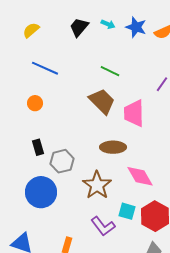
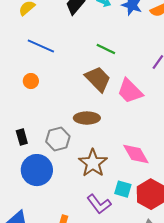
pink trapezoid: (134, 113) -> (130, 91), turned -44
black rectangle: (38, 147) -> (22, 137), moved
brown ellipse: (113, 147) -> (87, 118), moved

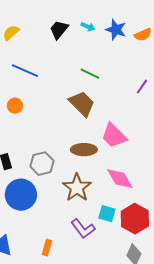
pink trapezoid: (130, 91) -> (114, 136), moved
brown ellipse: (87, 118) -> (84, 150), moved

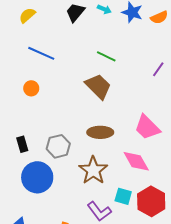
pink trapezoid: (114, 136) -> (147, 127), moved

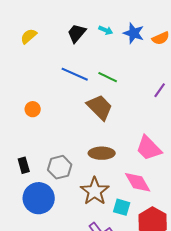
blue line: (41, 53) -> (75, 74), moved
cyan square: (123, 196) -> (122, 207), moved

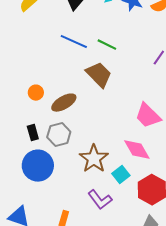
orange circle: (33, 109) -> (36, 93), moved
brown ellipse: (102, 153) -> (64, 103), moved, turned -30
black rectangle: (24, 165) -> (33, 133), moved
cyan square: (122, 207) -> (121, 175), turned 36

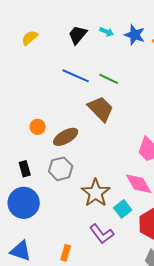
black rectangle: (33, 133) -> (25, 169), moved
blue circle: (38, 166) -> (24, 203), moved

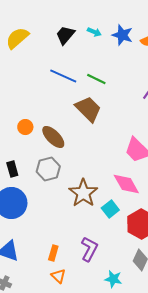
yellow semicircle: (30, 38) -> (17, 38), size x1.4
brown ellipse: (66, 137) -> (53, 137), turned 75
purple L-shape: (102, 234) -> (89, 249), moved, turned -115

